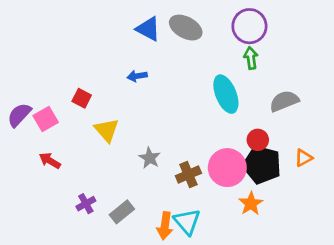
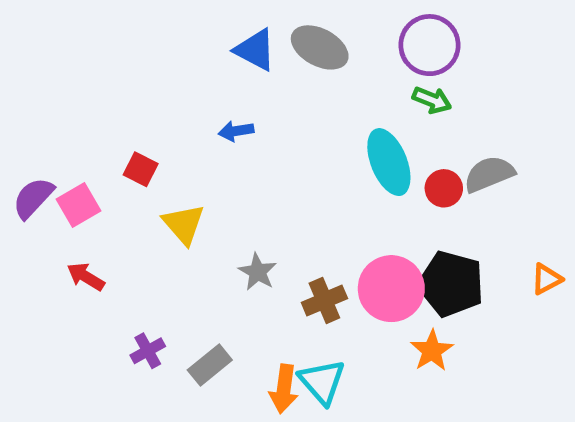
green arrow: (251, 58) -> (432, 100), turned 120
red circle: (258, 140) -> (444, 188), moved
orange triangle: (304, 158) -> (546, 279), moved

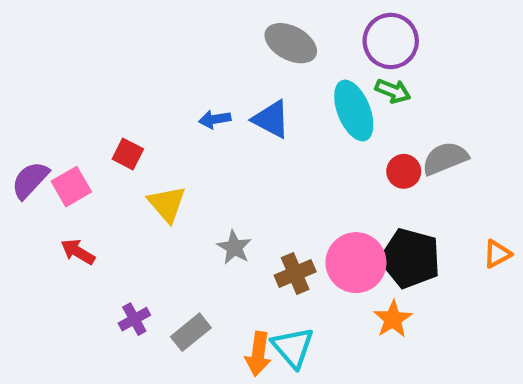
blue triangle: (255, 50) -> (271, 119), moved
cyan ellipse: (389, 162) -> (354, 111), moved

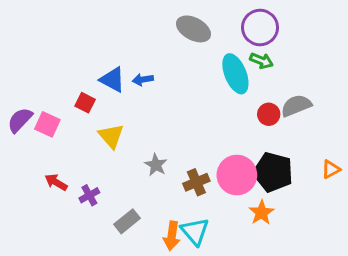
blue triangle: (271, 119) -> (112, 80), moved
pink square: (71, 187) -> (47, 124), turned -35
red arrow: (78, 252) -> (56, 182), moved
purple cross: (134, 319) -> (89, 195), moved

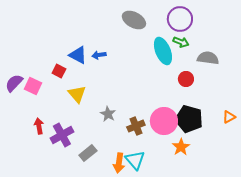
gray semicircle: (296, 106) -> (208, 58), moved, turned 30
red arrow: (56, 182) -> (39, 126), turned 49
purple cross: (89, 195) -> (62, 135), size x1.6

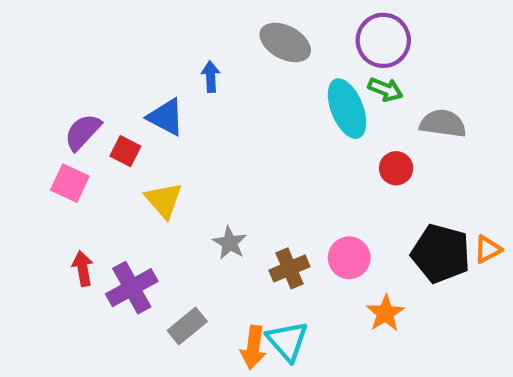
blue arrow: (99, 55) -> (211, 77), moved, turned 96
purple semicircle: (14, 83) -> (83, 132), moved
black pentagon: (189, 119) -> (441, 254), moved
pink circle: (164, 121) -> (349, 258), size x0.7

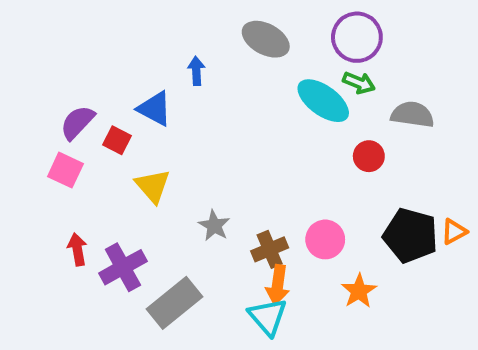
cyan ellipse: (347, 109) -> (323, 101), turned -32
gray rectangle: (187, 326) -> (174, 303), size x1.5
orange arrow: (253, 347) -> (278, 285), moved

